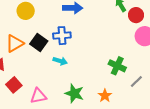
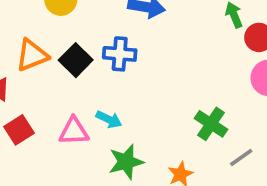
cyan arrow: (60, 61) -> (109, 119), moved
green star: (74, 93) -> (126, 162), turned 30
pink triangle: (38, 96) -> (74, 131), moved

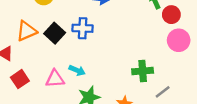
green cross: (211, 124) -> (143, 71), turned -36

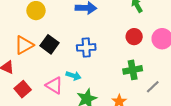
red circle: (171, 15) -> (134, 37), moved
blue cross: (83, 28) -> (86, 47), moved
pink triangle: (55, 79) -> (54, 85), turned 42

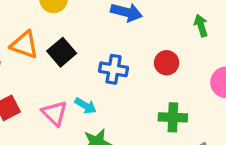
red circle: (134, 37) -> (167, 63), moved
orange triangle: (24, 45) -> (24, 45), turned 36

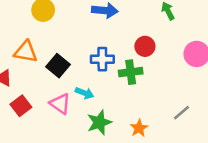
black square: (62, 52) -> (58, 66), moved
green cross: (173, 117) -> (131, 72), moved

